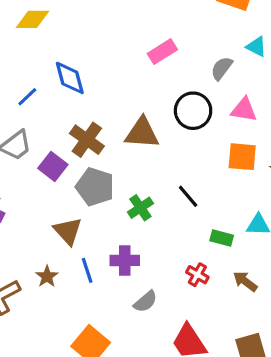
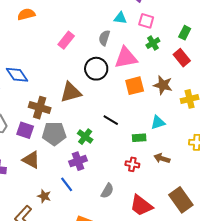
pink triangle: (244, 110) -> (126, 58), size x1.4
brown triangle: (68, 231) -> (31, 160), moved
purple cross: (125, 260) -> (78, 161), moved

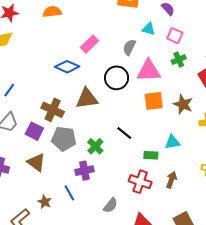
blue diamond: (17, 75) -> (67, 67), moved, turned -40
brown arrow: (162, 158) -> (171, 180), turned 84
red cross: (132, 164) -> (140, 182), size x1.5

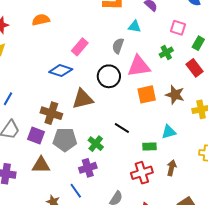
pink square: (175, 36) -> (178, 28), moved
brown triangle: (36, 162) -> (41, 165), turned -30
red cross: (140, 182) -> (142, 173), turned -30

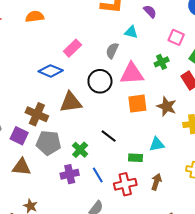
blue line: (76, 191) -> (98, 175), moved

